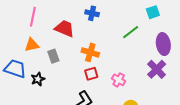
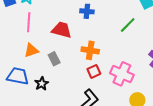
pink cross: (119, 80) -> (122, 74), size x1.6

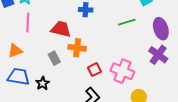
green line: (128, 25) -> (127, 22), turned 30
orange triangle: (31, 50) -> (15, 51), moved
orange cross: (90, 50) -> (77, 48), moved

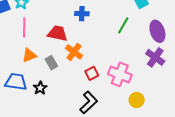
green line: (127, 22) -> (123, 25), turned -42
orange cross: (77, 48) -> (74, 52), turned 30
orange triangle: (15, 51) -> (29, 55), moved

